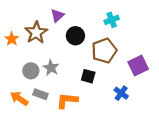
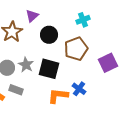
black square: (88, 76) -> (49, 69), moved, size x1.5
blue cross: (121, 93) -> (79, 89), moved
orange L-shape: (67, 101) -> (58, 96), moved

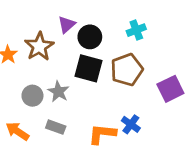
black circle: (49, 35) -> (90, 37), moved
black square: (49, 69) -> (88, 68), moved
gray rectangle: (16, 90) -> (56, 127), moved

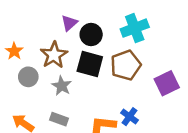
cyan cross: (136, 30) -> (135, 28), size x1.5
brown star: (39, 46) -> (54, 55), moved
gray circle: (32, 96) -> (28, 77), moved

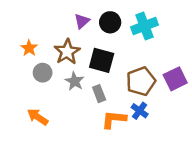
black circle: (91, 35) -> (110, 22), moved
brown pentagon: (126, 65) -> (141, 81), moved
gray rectangle: (59, 119) -> (99, 94), moved, turned 49

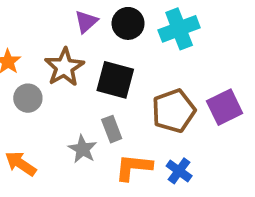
gray star: (74, 81) -> (83, 149), moved
blue cross: (140, 111) -> (179, 171), moved

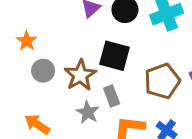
brown star: (64, 67) -> (80, 75), moved

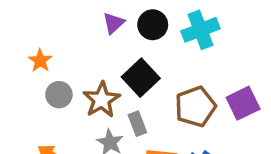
black square: (115, 56) -> (141, 78), turned 32

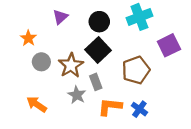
purple triangle: (113, 23) -> (60, 17), moved
black circle: (153, 25) -> (99, 22), moved
purple square: (243, 103) -> (169, 45), moved

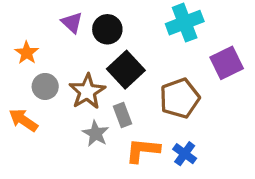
purple triangle: (60, 17) -> (72, 23), turned -35
black circle: (99, 22) -> (107, 29), moved
orange arrow: (37, 104) -> (23, 120), moved

